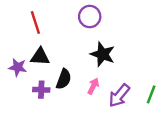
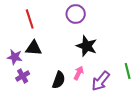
black semicircle: (64, 79) -> (59, 80), moved
purple cross: (41, 90) -> (23, 76), moved, turned -32
green line: (151, 94) -> (128, 71), moved, turned -35

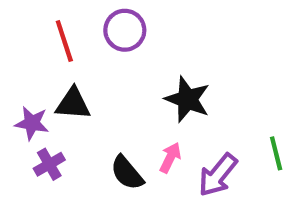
purple circle: (76, 14) -> (125, 30), moved
black semicircle: (59, 80) -> (127, 173), turned 120

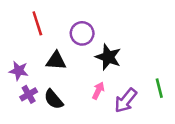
purple circle: (125, 30) -> (82, 33), moved
black triangle: (73, 104) -> (56, 61), moved
black semicircle: (127, 173) -> (53, 99), moved

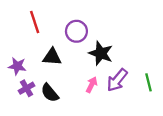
purple arrow: (126, 101) -> (117, 80), moved

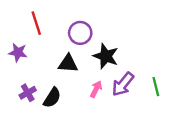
black triangle: (52, 57) -> (68, 63), moved
purple star: (17, 66) -> (18, 52), moved
black semicircle: (50, 93) -> (52, 98), turned -108

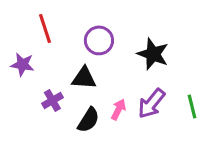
black star: (106, 56) -> (153, 54), moved
purple cross: (28, 93) -> (52, 101), moved
black semicircle: (52, 98) -> (88, 120), moved

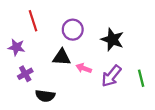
purple cross: (52, 101) -> (25, 74), moved
pink arrow: (118, 110) -> (84, 68), moved, turned -96
black semicircle: (88, 120) -> (45, 96), moved, turned 66

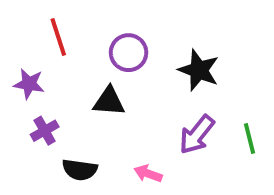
pink arrow: (84, 68) -> (148, 174), moved

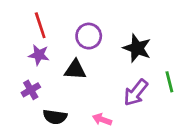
purple star: (29, 84) -> (39, 55), moved
green line: (249, 138) -> (169, 82), moved

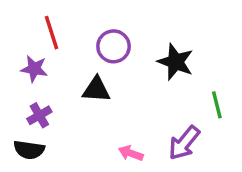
purple star: (39, 55) -> (34, 69), moved
purple arrow: (136, 93) -> (184, 143), moved
black semicircle: (55, 117) -> (29, 150), moved

